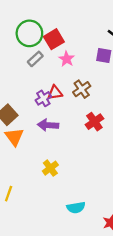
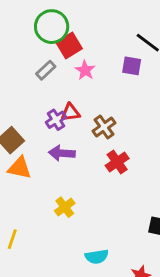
green circle: (29, 33) -> (52, 27), moved
brown cross: (82, 89) -> (104, 127), moved
red cross: (94, 122) -> (117, 162), moved
orange triangle: (14, 137) -> (20, 168), turned -42

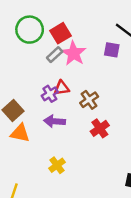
green circle: (52, 27) -> (30, 30), moved
gray rectangle: (46, 70) -> (55, 55), moved
pink star: (85, 70) -> (74, 53), size x1.5

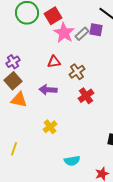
gray rectangle: (55, 55) -> (82, 34), moved
purple cross: (50, 94) -> (13, 62), moved

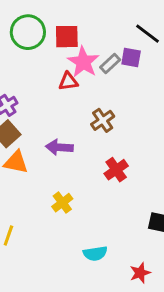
red square: (53, 16) -> (67, 37), turned 30
red triangle: (54, 62) -> (68, 81), moved
red cross: (86, 96) -> (116, 170), moved

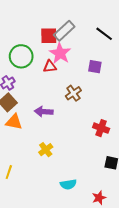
green circle: (28, 32) -> (21, 56), moved
purple square: (131, 58) -> (95, 67), moved
gray rectangle: (110, 64) -> (64, 31), moved, size x1.5
red cross: (116, 170) -> (101, 128), moved, turned -35

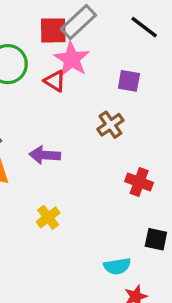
red triangle: (50, 67) -> (55, 81), turned 40
brown cross: (73, 93) -> (110, 125), moved
cyan semicircle: (68, 184) -> (117, 266), moved

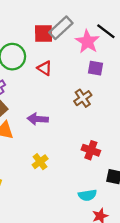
pink star: (72, 59) -> (87, 42), moved
red cross: (139, 182) -> (91, 150), moved

